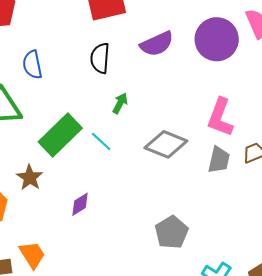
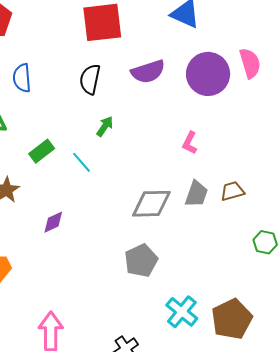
pink L-shape: (220, 117) -> (190, 143), moved, size x0.6
green rectangle: (60, 135) -> (42, 151), size x0.6
gray diamond: (166, 144) -> (151, 204), moved, turned -30

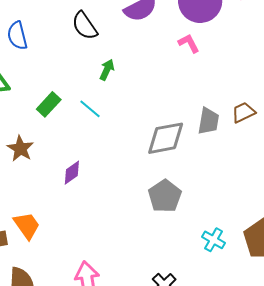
black semicircle: (90, 79) -> (85, 26), turned -36
pink L-shape: (190, 143) -> (189, 43), moved, turned 135
cyan cross: (182, 312) -> (213, 240), size x0.7

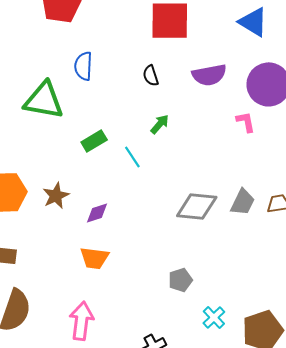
black semicircle: (85, 26) -> (151, 76), size x0.7
brown star: (20, 149) -> (56, 196), moved
gray pentagon: (165, 196) -> (180, 280), moved, size x0.7
orange trapezoid: (27, 226) -> (94, 258), moved, turned 116

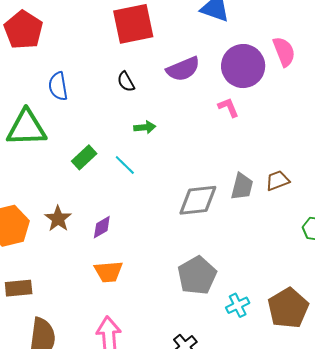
green arrow: (160, 124) -> (145, 127), turned 55
gray pentagon: (180, 280) -> (197, 275), size x1.6
cyan cross: (214, 317) -> (238, 305), turned 30

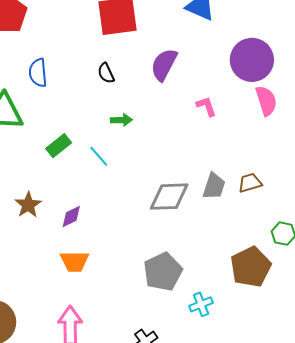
pink semicircle: (284, 52) -> (266, 101), moved
purple circle: (243, 66) -> (252, 60), moved
purple semicircle: (183, 69) -> (164, 65), turned 136
brown pentagon: (288, 308) -> (251, 267), moved

